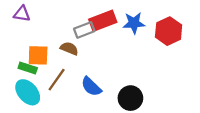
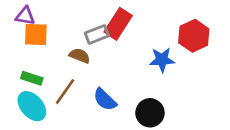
red rectangle: (103, 21) -> (118, 24), turned -36
blue star: (134, 23) -> (162, 60), moved
orange square: (38, 55) -> (36, 34), moved

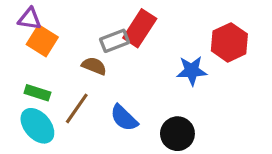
orange square: (36, 34) -> (42, 41), turned 30

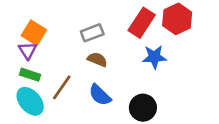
purple triangle: (30, 19) -> (28, 51), moved, turned 48
red rectangle: (140, 28) -> (142, 23), moved
red hexagon: (229, 42) -> (177, 19), moved
brown semicircle: (94, 66) -> (97, 59), moved

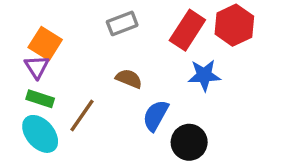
gray rectangle: (92, 33) -> (122, 23), moved
blue semicircle: (100, 95) -> (156, 115), moved, turned 75

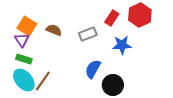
gray rectangle: (122, 23) -> (88, 34), moved
red rectangle: (187, 30) -> (112, 18), size x0.7
brown semicircle: (129, 79) -> (54, 30), moved
brown line: (82, 115) -> (43, 81), moved

